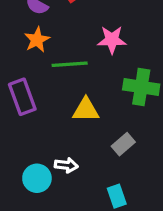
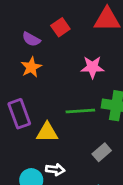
green line: (70, 64) -> (80, 111), moved
yellow triangle: (86, 110) -> (47, 132), moved

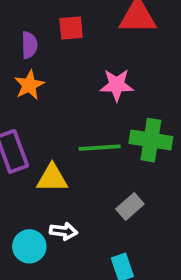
red square: (60, 27) -> (71, 28), turned 30
purple semicircle: (31, 39) -> (29, 45), turned -120

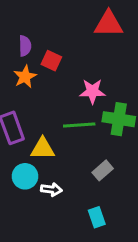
red square: (71, 28) -> (51, 61), moved, turned 30
pink star: (117, 85) -> (92, 91), moved
cyan circle: (29, 246) -> (25, 176), moved

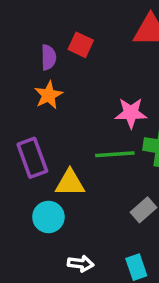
red square: (51, 61) -> (81, 45), moved
white arrow: (51, 189) -> (81, 264), moved

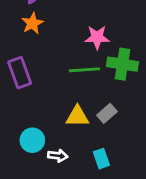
yellow triangle: (70, 183) -> (77, 116), moved
cyan circle: (48, 217) -> (32, 140), moved

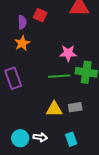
gray rectangle: (107, 113) -> (75, 107), turned 32
cyan circle: (32, 140) -> (20, 138), moved

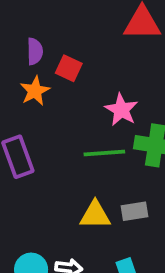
red square: (40, 15) -> (69, 68), moved
pink star: (68, 53) -> (121, 110), turned 30

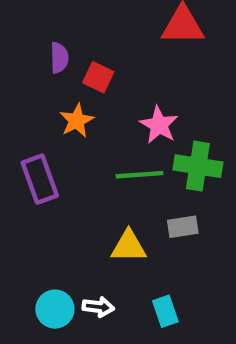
orange star: (35, 91) -> (77, 121), moved
gray rectangle: (135, 211) -> (183, 227), moved

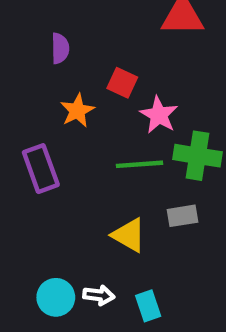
red square: (98, 77) -> (122, 83), moved
yellow triangle: (129, 246) -> (129, 235), turned 30
cyan rectangle: (165, 311) -> (148, 306), moved

